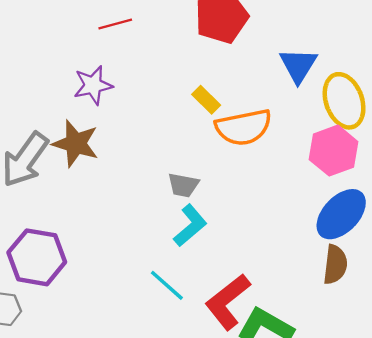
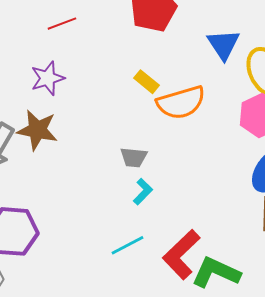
cyan L-shape: (190, 225) -> (143, 192), size x0.7
cyan line: (167, 285) -> (128, 245), turned -64

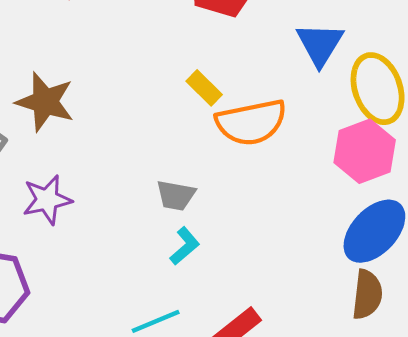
purple star: (48, 78) -> (47, 200), moved
brown star: (37, 130) -> (45, 102), moved

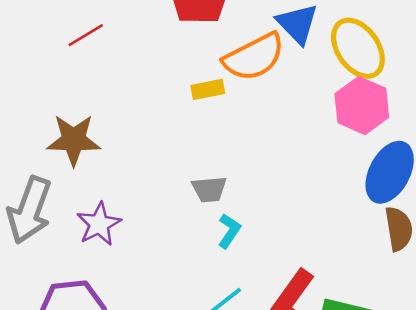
yellow rectangle: (204, 88) -> (208, 89), turned -40
orange semicircle: (251, 122) -> (254, 57), moved

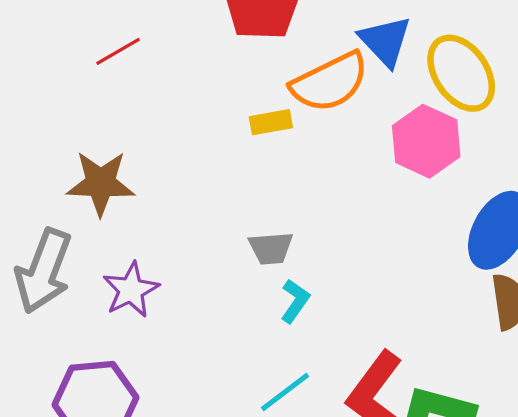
pink hexagon: (362, 106) -> (426, 141), moved

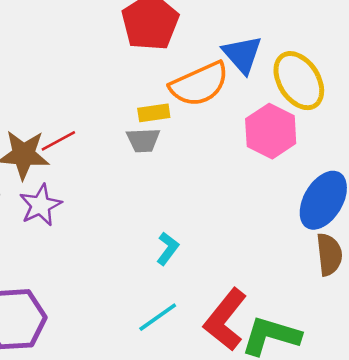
red line: (118, 51) -> (58, 141), moved
gray trapezoid: (271, 248) -> (143, 140), moved
purple star: (131, 290) -> (41, 205), moved

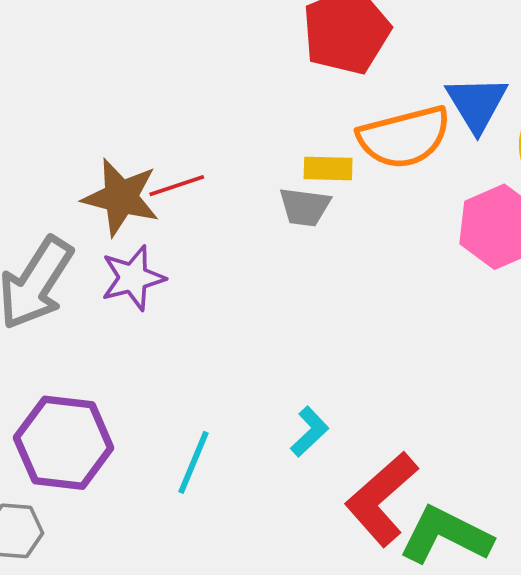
cyan L-shape: (168, 249) -> (310, 432), moved
cyan line: (158, 317) -> (194, 462), moved, turned -42

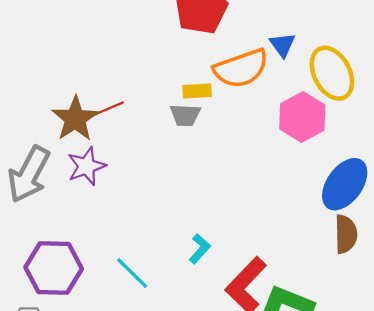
blue triangle: (477, 104) -> (282, 45), size x0.7
brown star: (121, 197) -> (75, 119), turned 30
cyan line: (194, 462) -> (132, 273), turned -63

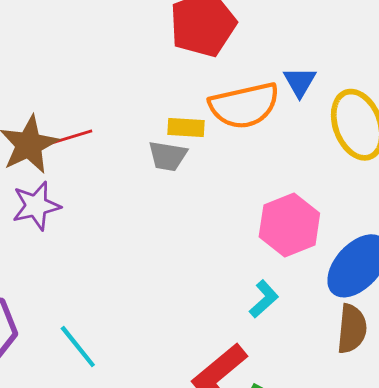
pink hexagon: (302, 117) -> (289, 225), moved
cyan L-shape: (200, 249) -> (264, 299), moved

